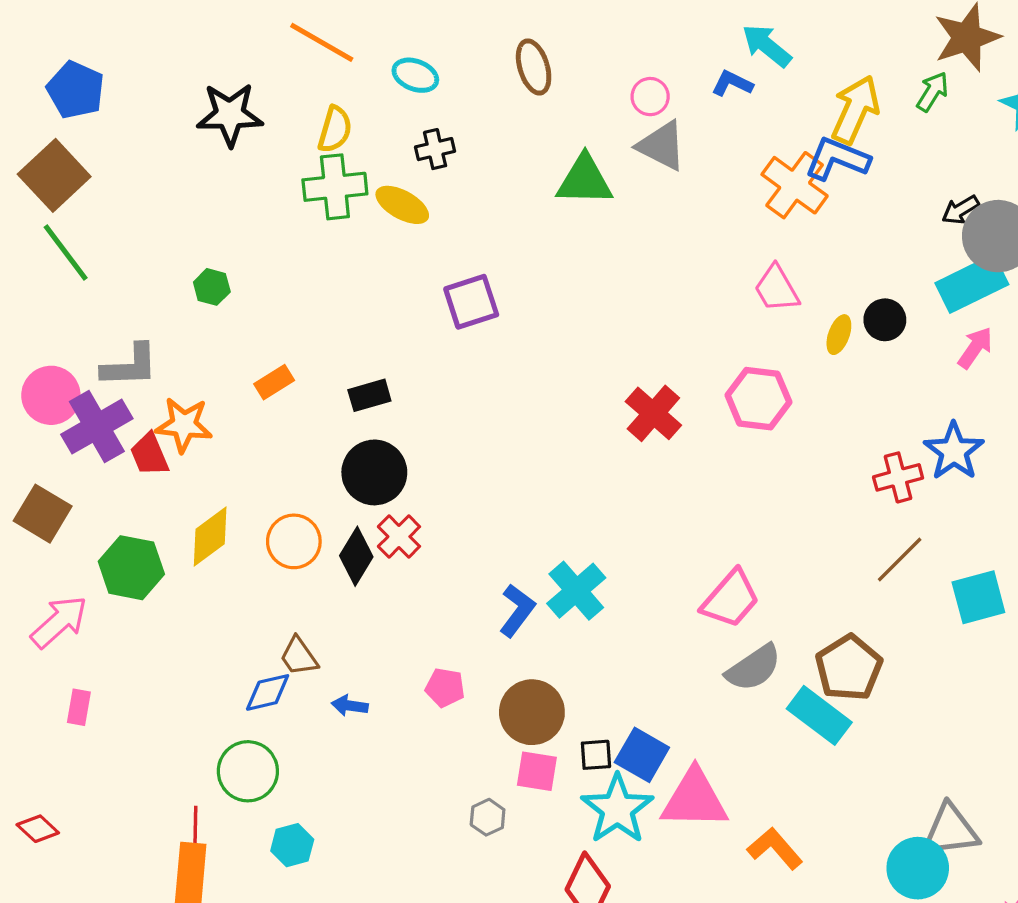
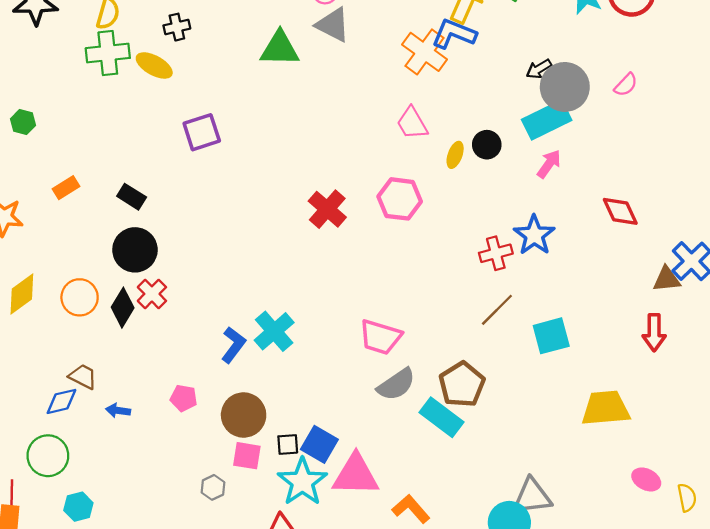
black rectangle: (369, 395) -> (132, 197), turned 48
pink trapezoid: (731, 599) -> (380, 337), turned 66
brown trapezoid: (299, 656) -> (83, 377), turned 152

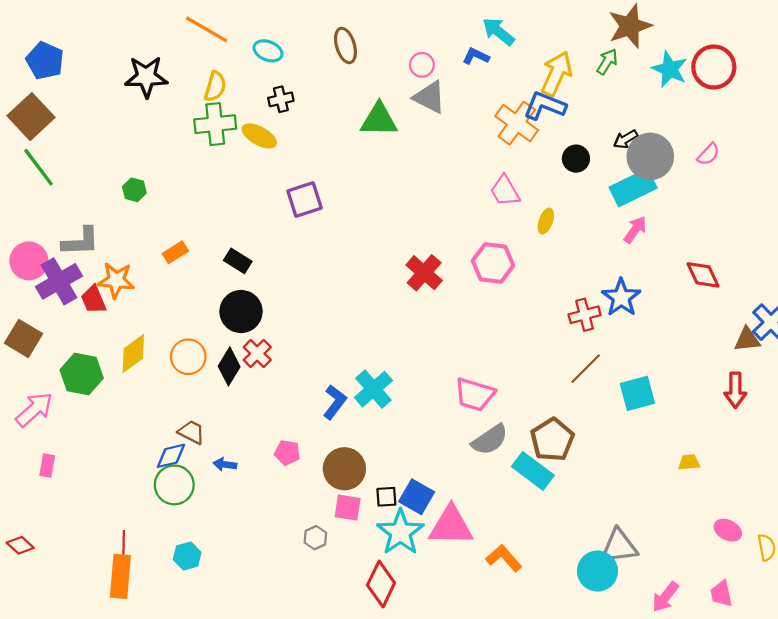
black circle: (487, 145) -> (576, 159), moved
yellow trapezoid: (606, 408) -> (689, 462), size x0.5
green circle: (48, 456) -> (174, 485), moved

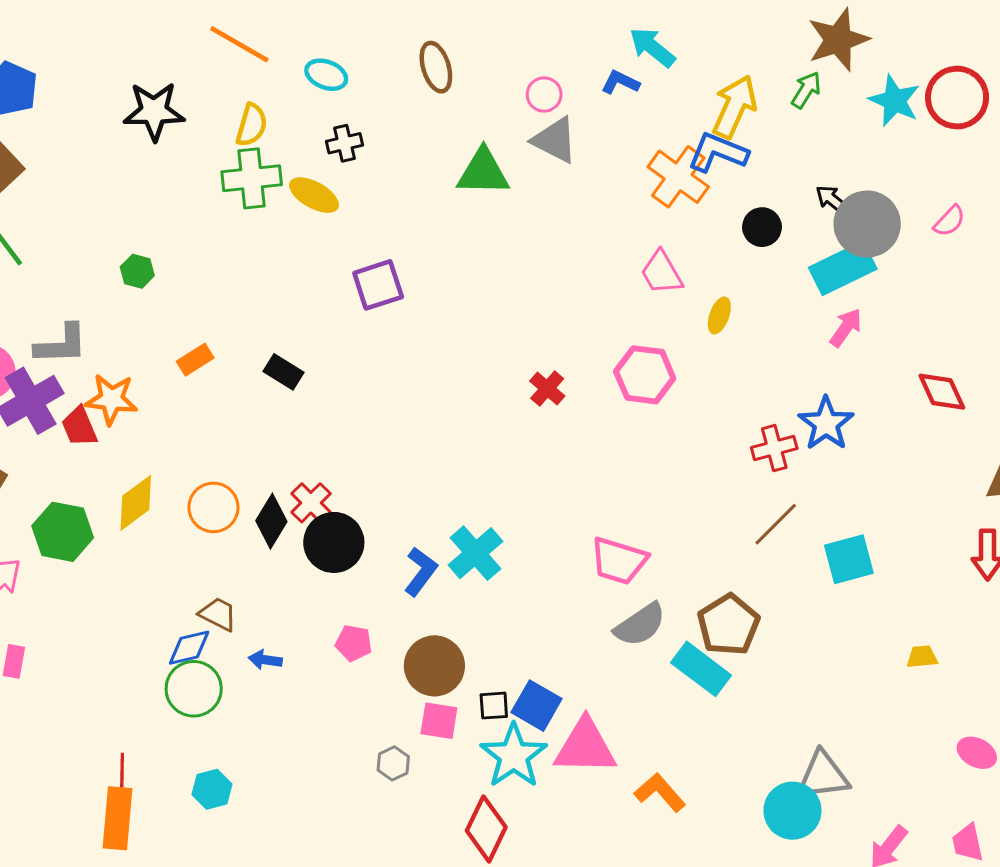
black arrow: (625, 139) -> (832, 200), turned 70
red cross: (424, 273) -> (547, 389), size x0.7
black circle: (241, 312) -> (334, 542), moved

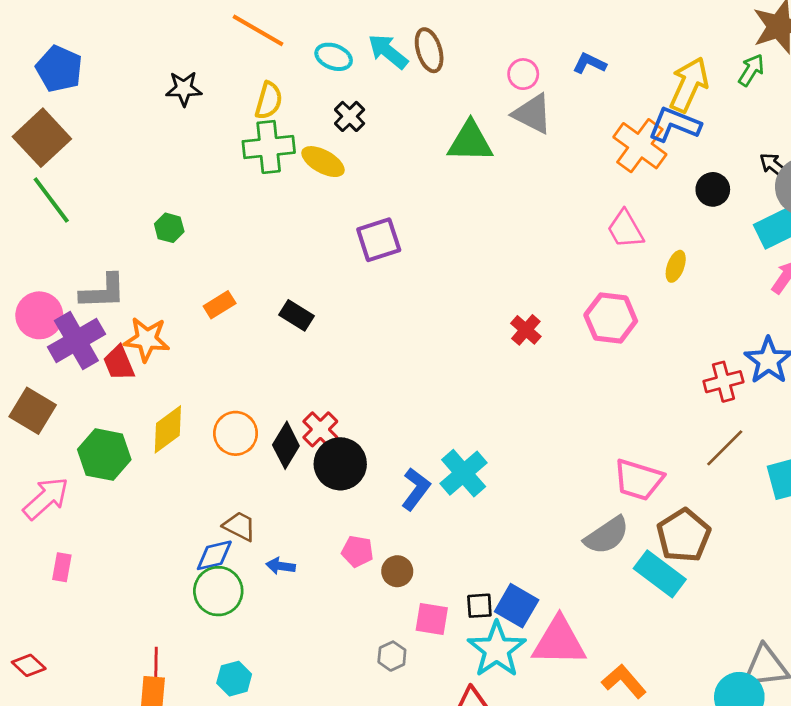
cyan arrow: (652, 47) -> (388, 52), moved
black star: (154, 111) -> (184, 89), size x0.7
black cross: (345, 143) -> (350, 116), turned -32
pink trapezoid: (619, 561) -> (639, 480), moved
brown circle: (434, 666) -> (397, 571), moved, size x0.6

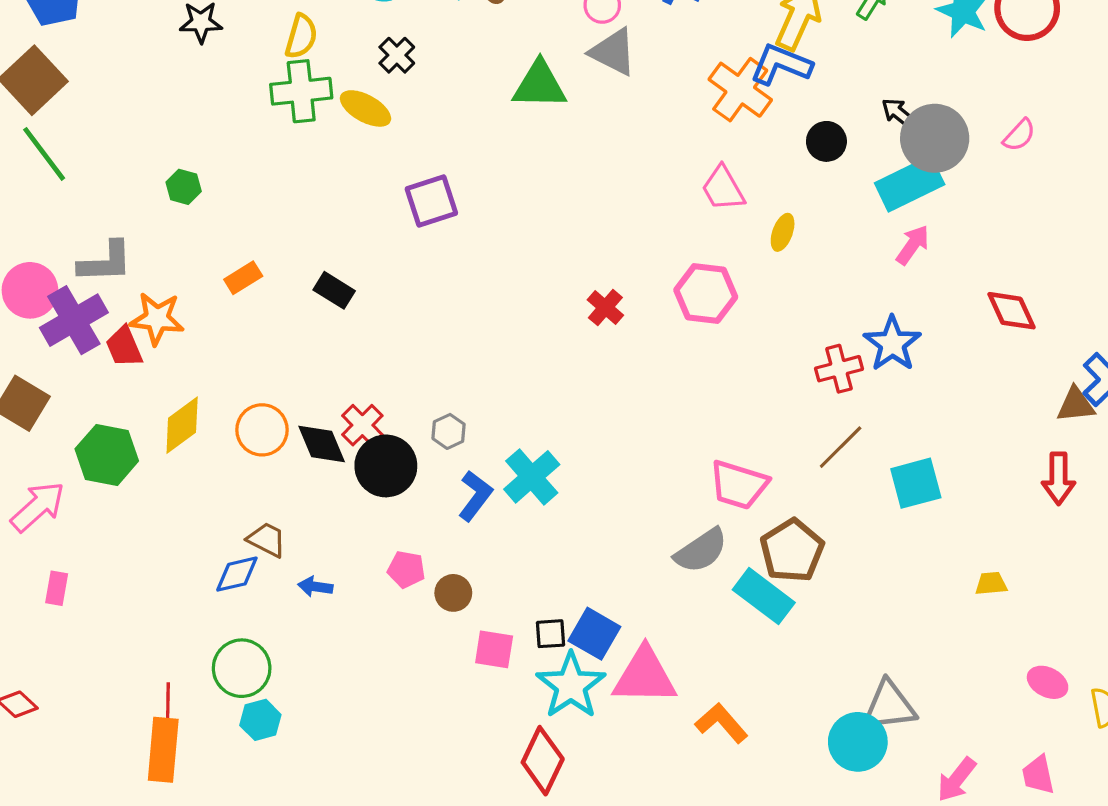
black diamond: (286, 445) -> (322, 444), turned -54
green circle: (218, 591) -> (242, 668), moved
gray hexagon: (392, 656) -> (449, 431), moved

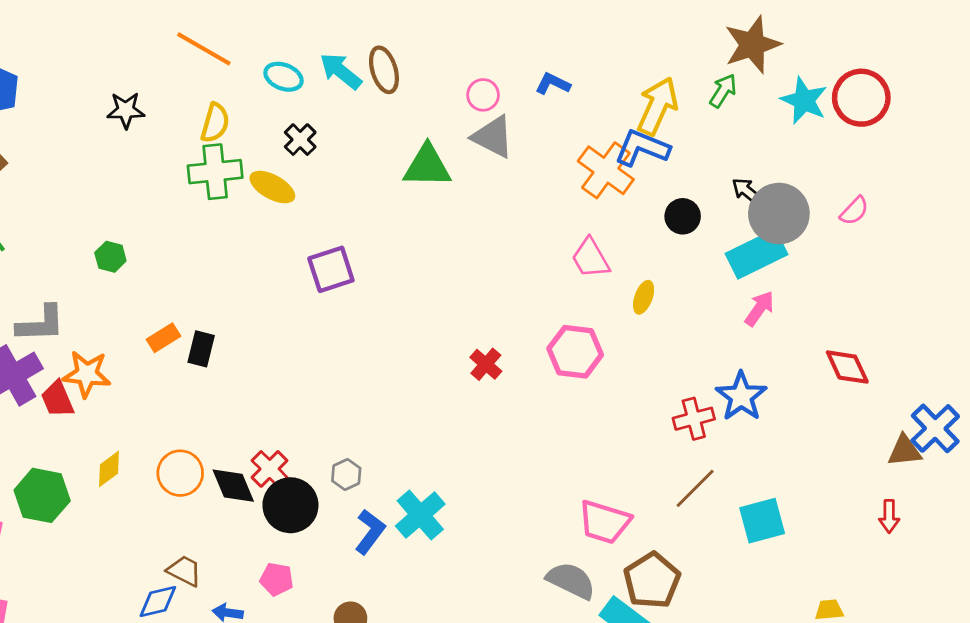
black rectangle: (334, 290) -> (201, 349), moved, turned 72
yellow diamond: (182, 425) -> (109, 469), size x0.7
red arrow: (1059, 478) -> (889, 516), size x0.7
gray semicircle: (701, 551) -> (571, 581), turned -120
pink pentagon: (406, 569) -> (276, 579), moved

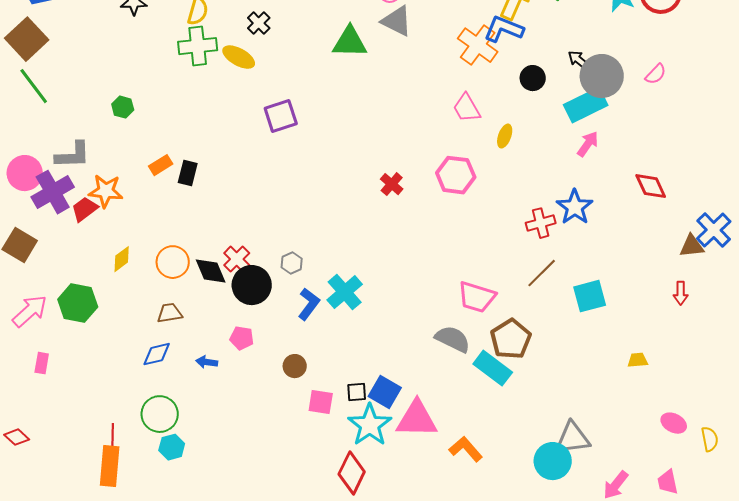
red trapezoid: (57, 399) -> (85, 209), turned 76
green hexagon: (42, 495) -> (78, 303), moved
brown trapezoid: (184, 571) -> (170, 313), moved, turned -36

